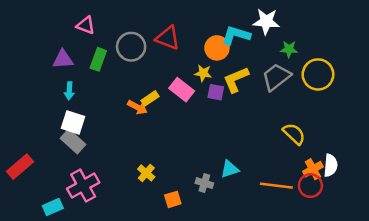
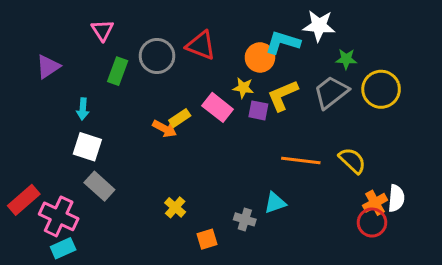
pink triangle: (86, 25) -> (102, 30), turned 36
purple triangle: (63, 59) -> (48, 67), moved, turned -30
gray rectangle: (73, 141) -> (99, 186), moved
pink cross: (83, 186) -> (59, 216), moved, turned -36
orange line: (276, 186) -> (301, 160), moved

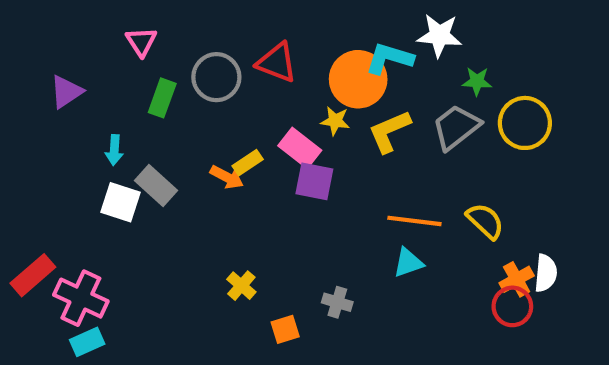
orange circle: (260, 57) -> (358, 79), size x1.4
purple square: (258, 110) -> (314, 181), moved, size x1.4
gray rectangle: (99, 186) -> (156, 186), moved
cyan triangle: (275, 203) -> (408, 263), moved

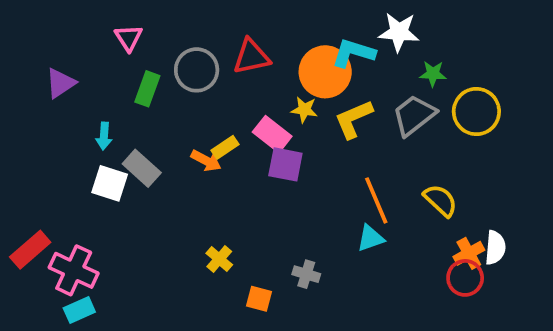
red triangle: (277, 63) -> (251, 57), turned -33
orange line: (414, 221) -> (376, 200), turned 60
orange square: (285, 329) -> (259, 299), turned 32

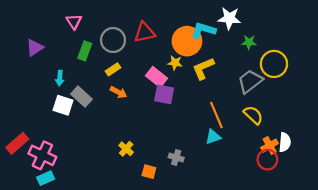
gray trapezoid: (414, 115) -> (250, 81), moved
yellow rectangle: (225, 147) -> (113, 69), moved

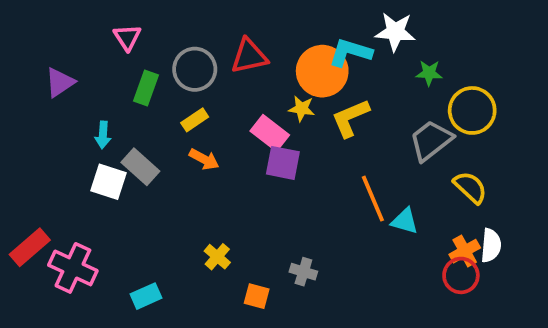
yellow semicircle: (253, 115) -> (470, 187), moved
cyan triangle: (213, 137) -> (405, 221), moved, turned 35
cyan rectangle: (46, 178) -> (146, 296), moved

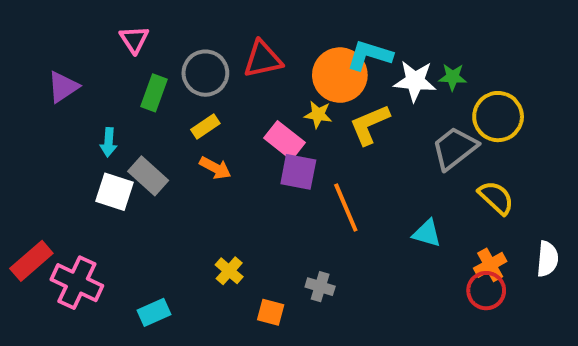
white star: (395, 32) -> (415, 81), moved
orange line: (373, 199) -> (346, 208), moved
white semicircle: (491, 245) -> (547, 259), moved

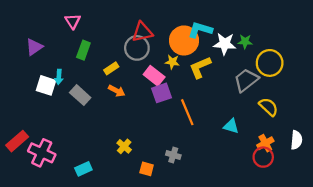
gray circle: (205, 73) -> (137, 48), moved
purple square: (298, 172) -> (162, 93), turned -30
white square: (114, 192) -> (46, 85), moved

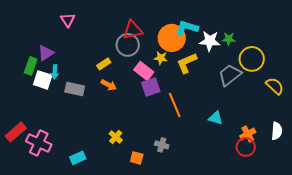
purple triangle: (34, 47) -> (46, 53), moved
green rectangle: (83, 50) -> (31, 66), moved
gray rectangle: (80, 95) -> (75, 89), turned -30
yellow semicircle: (269, 107) -> (275, 86), moved

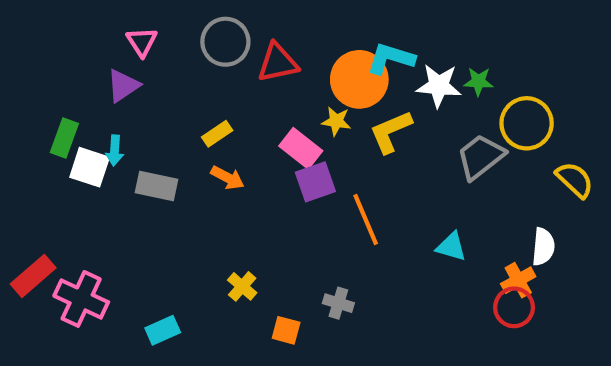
gray circle: (128, 45) -> (225, 42), moved
purple triangle: (46, 53) -> (123, 86), moved
white semicircle: (277, 131) -> (543, 247), moved

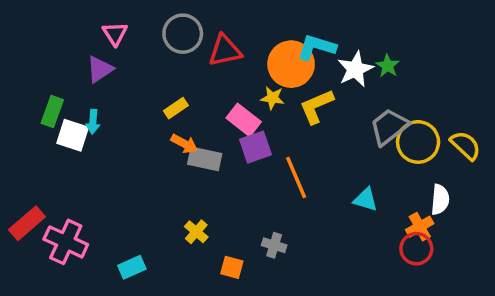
green star: (478, 81) -> (388, 66), turned 30
white star: (439, 86) -> (355, 69), turned -30
yellow circle: (527, 123) -> (418, 142), moved
gray rectangle: (156, 186) -> (205, 159), moved

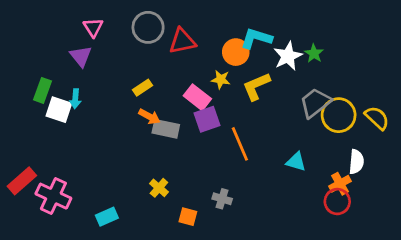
orange circle: (291, 64) -> (236, 52), size x0.7
purple triangle: (100, 69) -> (81, 56), turned -35

